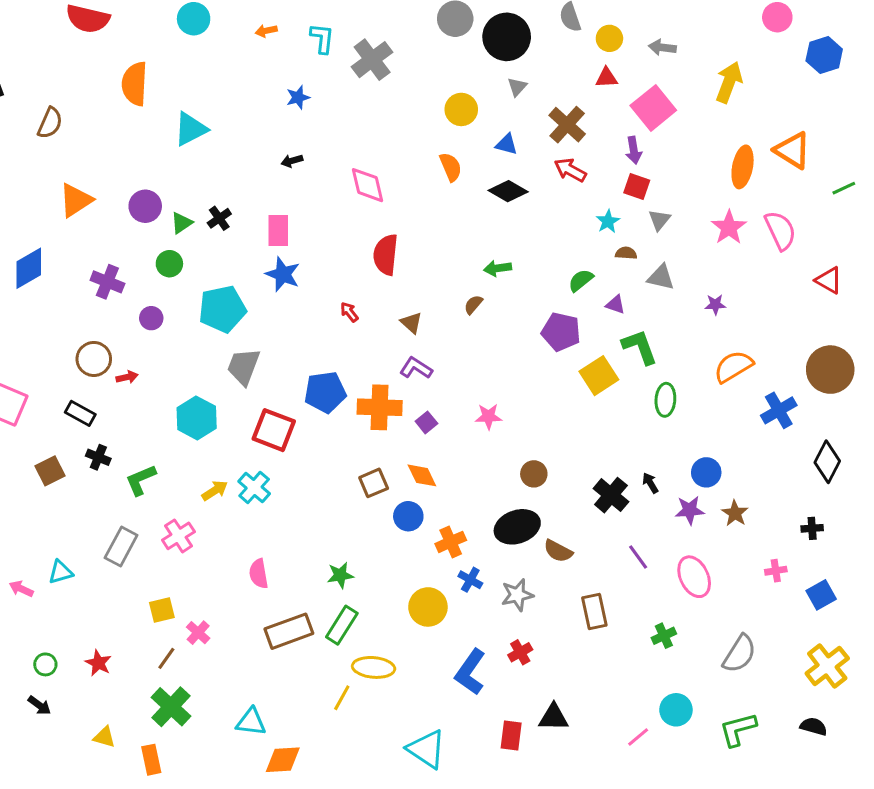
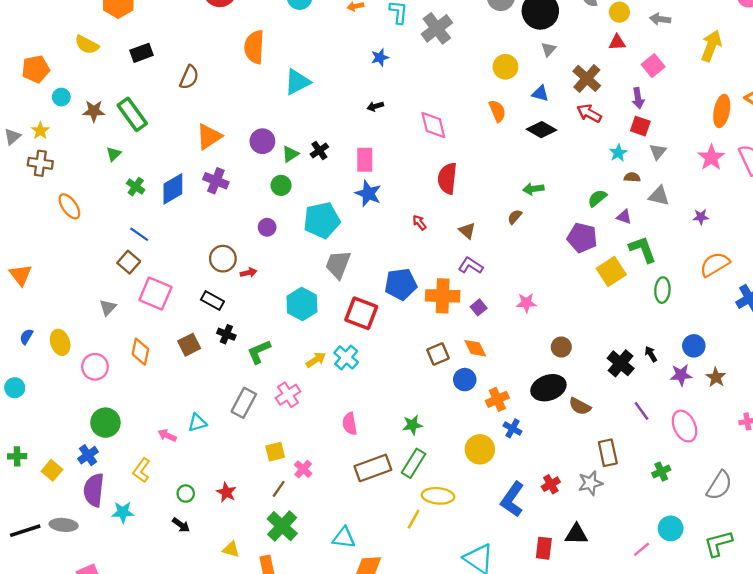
pink square: (653, 108) -> (653, 66), size x0.7
purple cross: (107, 282) -> (216, 181), moved
gray star: (517, 595) -> (590, 483), moved

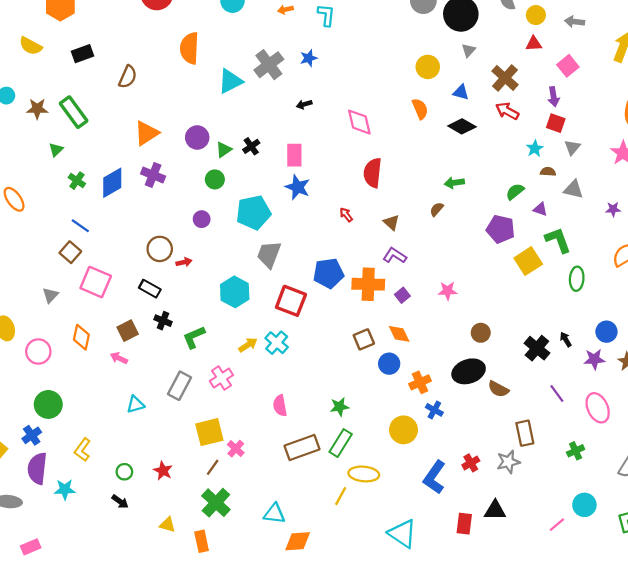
gray cross: (437, 28) -> (269, 65), moved
pink arrow: (167, 435) -> (119, 358), moved
yellow square: (275, 452) -> (209, 432), size x1.5

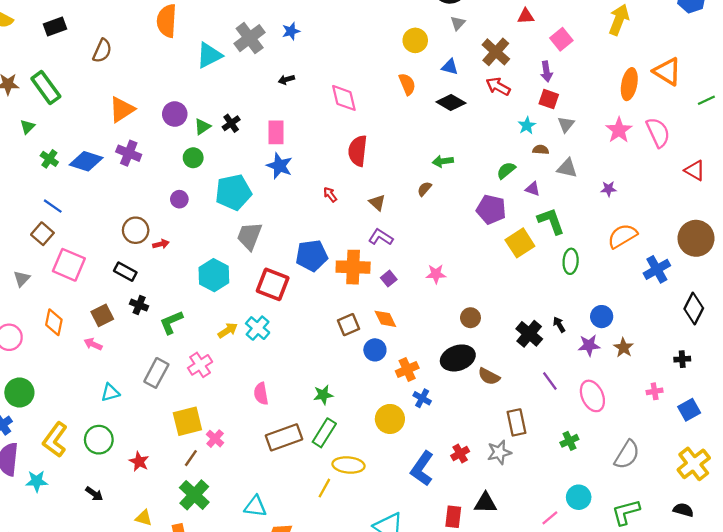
blue diamond: (112, 183) -> (86, 161), turned 48
yellow L-shape: (82, 450) -> (55, 440), size x1.4
green circle: (124, 472) -> (99, 440), moved, size x1.6

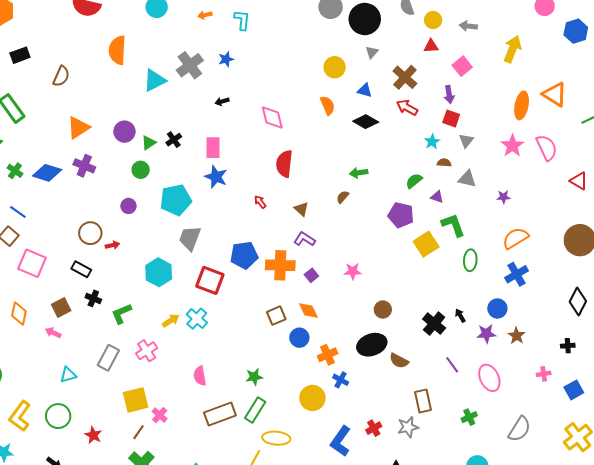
blue cross: (657, 269) -> (517, 274), moved

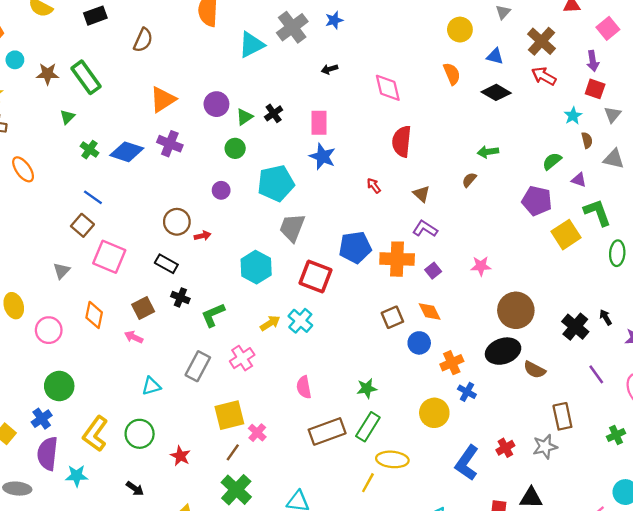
brown semicircle: (444, 163) -> (587, 140), turned 72
brown circle: (383, 309) -> (516, 310), size x1.8

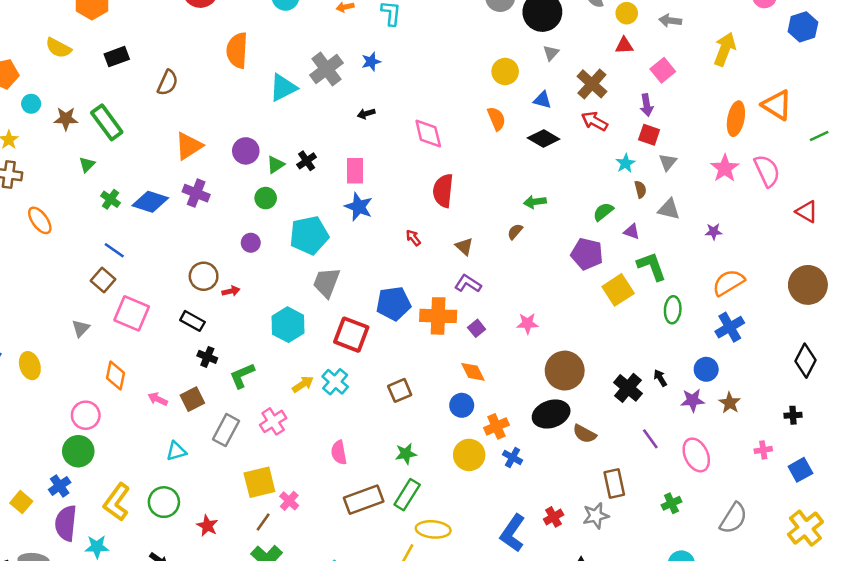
brown square: (143, 308) -> (192, 399), moved
brown square: (392, 317) -> (400, 390), moved
pink circle: (49, 330) -> (86, 415), moved
yellow circle: (434, 413) -> (469, 455), moved

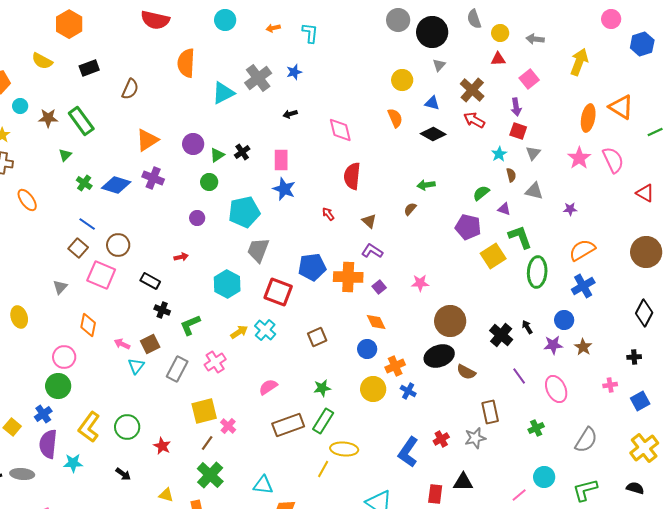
brown circle: (204, 276) -> (118, 245), moved
green ellipse: (673, 310) -> (537, 272), size x1.4
cyan triangle: (176, 451) -> (136, 366), moved, turned -36
pink semicircle: (339, 452) -> (268, 387), turned 66

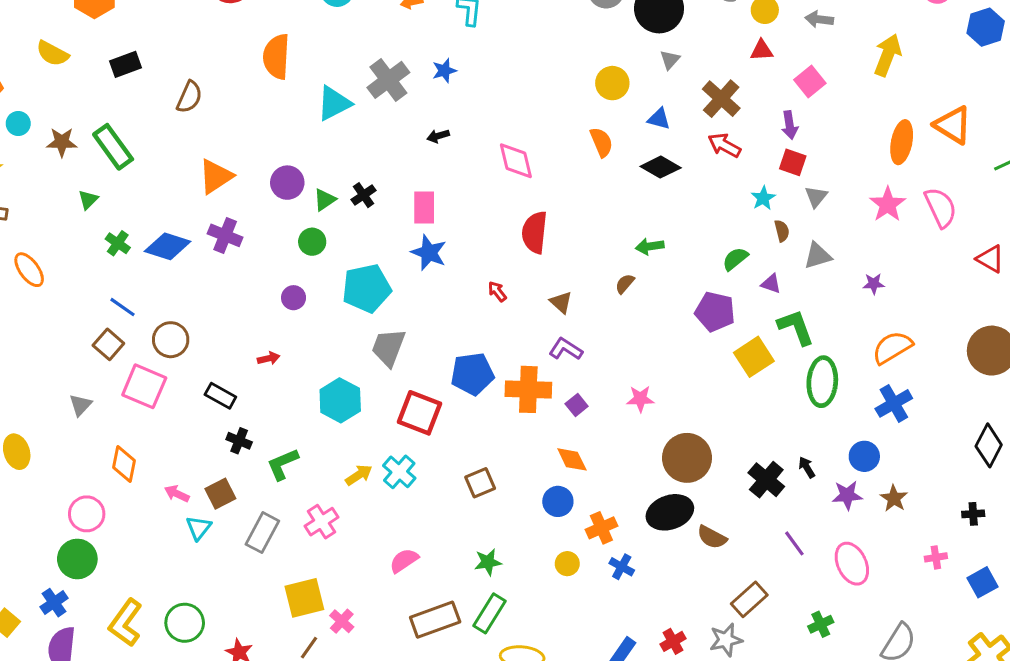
gray triangle: (534, 191) -> (818, 256), turned -30
yellow circle: (373, 389) -> (567, 564), size x0.6
brown rectangle: (490, 412) -> (749, 599), turned 60

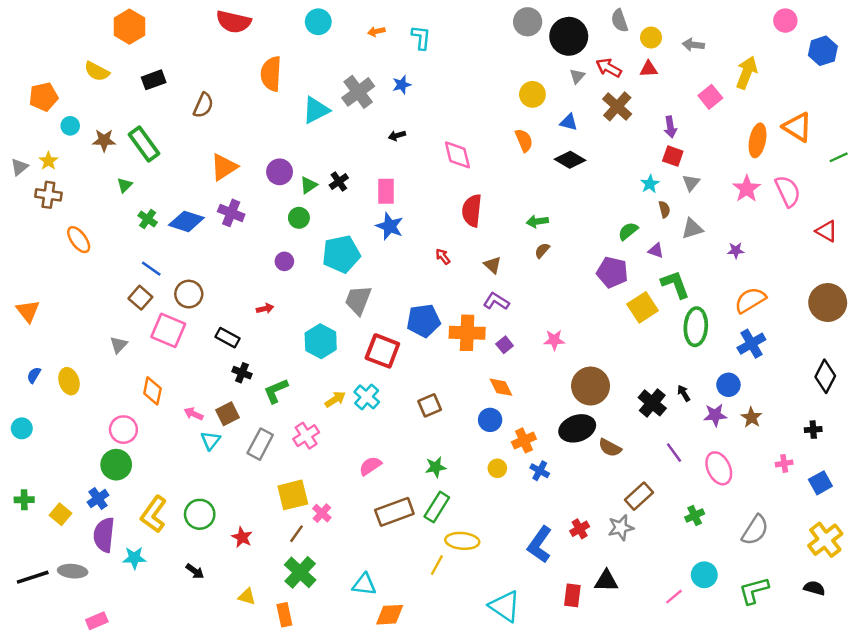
pink square: (810, 81) -> (710, 97), moved
red arrow: (724, 145) -> (609, 68), moved
green arrow: (650, 246) -> (537, 221), moved

